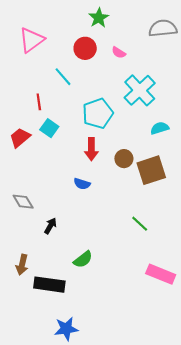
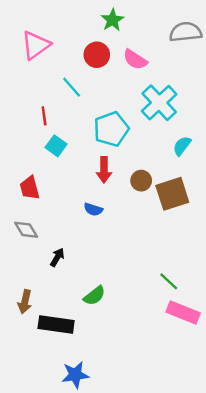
pink semicircle: (119, 53) -> (135, 60), size x1.5
cyan semicircle: (160, 128) -> (182, 146), turned -36
red trapezoid: (20, 138) -> (30, 188), moved, turned -65
green line: (140, 224) -> (169, 281), moved

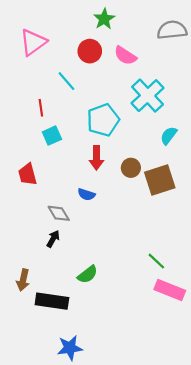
cyan square: (56, 146) -> (52, 136), turned 30
gray diamond: (26, 230) -> (59, 213), moved

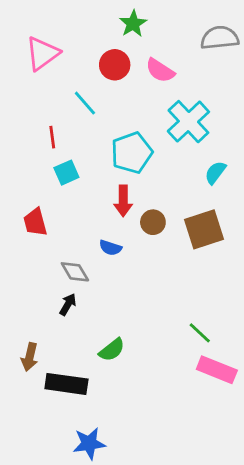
brown circle: (131, 168) -> (153, 222), moved

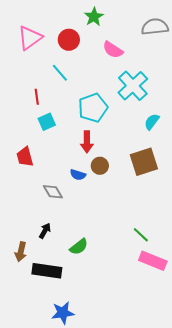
red circle: (115, 65) -> (69, 40), moved
brown circle: (153, 222) -> (100, 166), moved
black arrow: (68, 304) -> (45, 231), moved

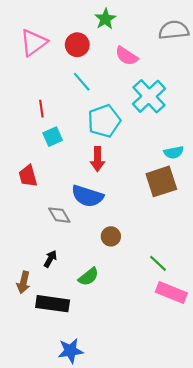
cyan line: (60, 73) -> (82, 82), moved
cyan semicircle: (152, 122) -> (174, 152), moved, turned -138
brown circle: (100, 166) -> (111, 236), moved
blue semicircle: (78, 175) -> (87, 196), size x1.8

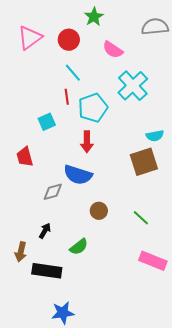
red line: (41, 109) -> (67, 97), moved
gray diamond: (59, 215) -> (53, 192), turned -75
green line: (158, 263) -> (141, 218), moved

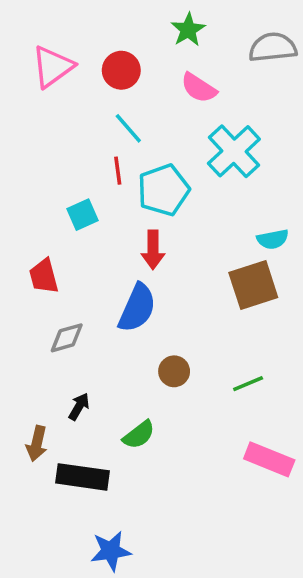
green star: (94, 17) -> (188, 30), moved
blue semicircle: (78, 175) -> (137, 308), turned -84
gray diamond: (53, 192) -> (67, 338), moved
green line: (141, 218) -> (248, 384), turned -66

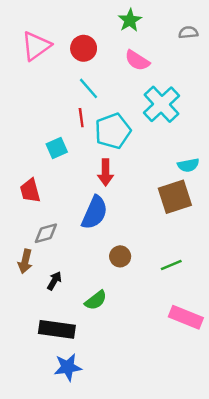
gray semicircle: (273, 47) -> (188, 32), size x0.6
brown arrow: (37, 444) -> (25, 261), moved
blue star: (111, 551) -> (68, 367), moved

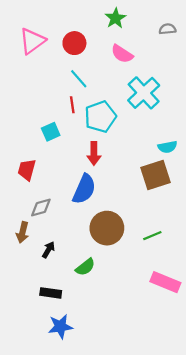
red trapezoid: (30, 191) -> (27, 170), turned 30
brown circle: (120, 256) -> (107, 228), size x1.8
black rectangle: (57, 329) -> (51, 293), size x0.7

